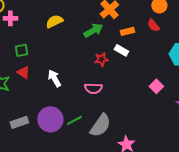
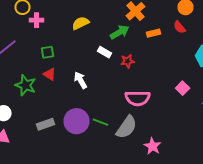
white rectangle: (121, 50) -> (104, 52), moved
pink semicircle: (93, 88) -> (138, 98), moved, size x1.4
green line: (74, 120) -> (100, 122), turned 49

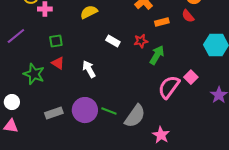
green arrow: (120, 32) -> (157, 55), moved, turned -30
red star: (128, 61) -> (141, 41), moved
pink semicircle: (138, 98) -> (169, 87), moved, turned 125

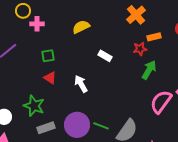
red star: (141, 41) -> (140, 49), moved
green star: (34, 74) -> (34, 106), moved

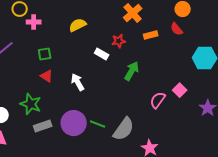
red star: (140, 49) -> (119, 41), moved
green arrow: (149, 70) -> (132, 71), moved
pink semicircle: (161, 102) -> (158, 100), size x0.7

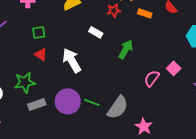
orange rectangle: (151, 35) -> (145, 13), turned 32
red star: (119, 41) -> (114, 10), moved
white arrow: (78, 82) -> (72, 60), size x1.4
green star: (31, 104) -> (25, 82), turned -30

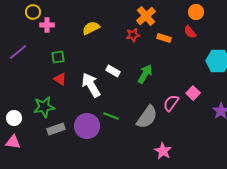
white rectangle: (96, 32) -> (113, 71), moved
green line: (92, 102) -> (111, 116), moved
gray semicircle: (118, 107) -> (147, 117), moved

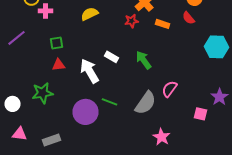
green arrow: (145, 74) -> (144, 60), turned -66
red triangle: (60, 79) -> (58, 65), turned -40
pink square: (193, 93) -> (200, 114), moved, turned -32
gray rectangle: (56, 129) -> (52, 140), moved
pink triangle: (13, 142) -> (20, 134), moved

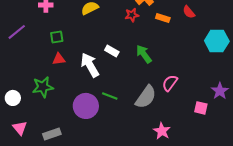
pink triangle: (20, 134) -> (20, 128), turned 42

